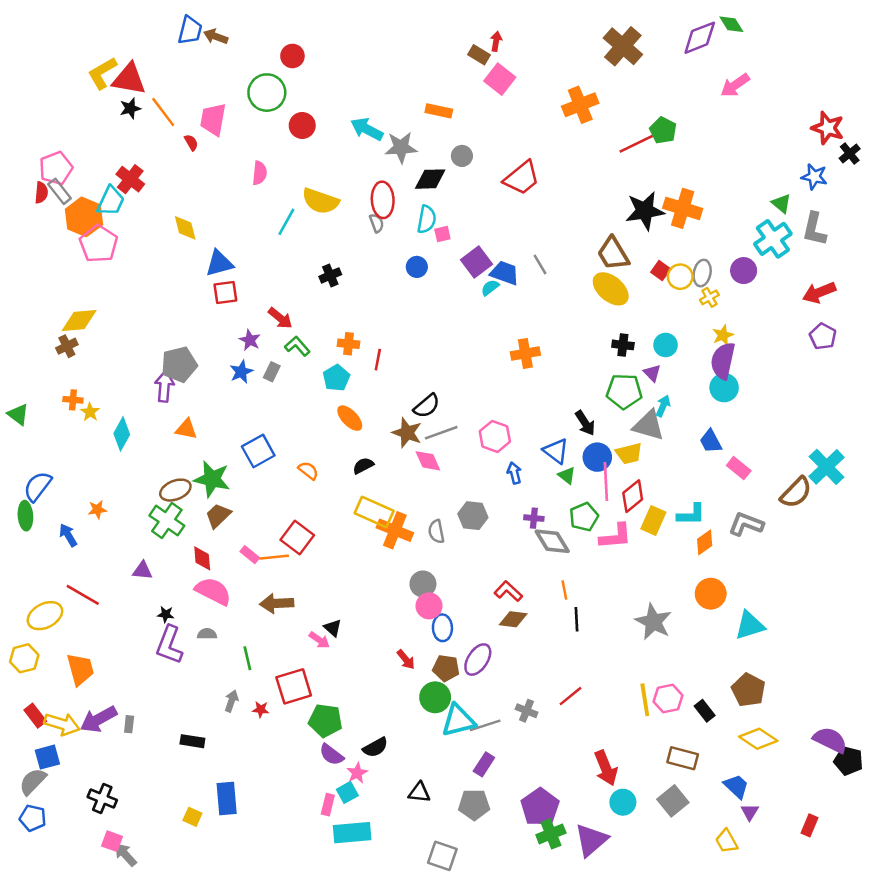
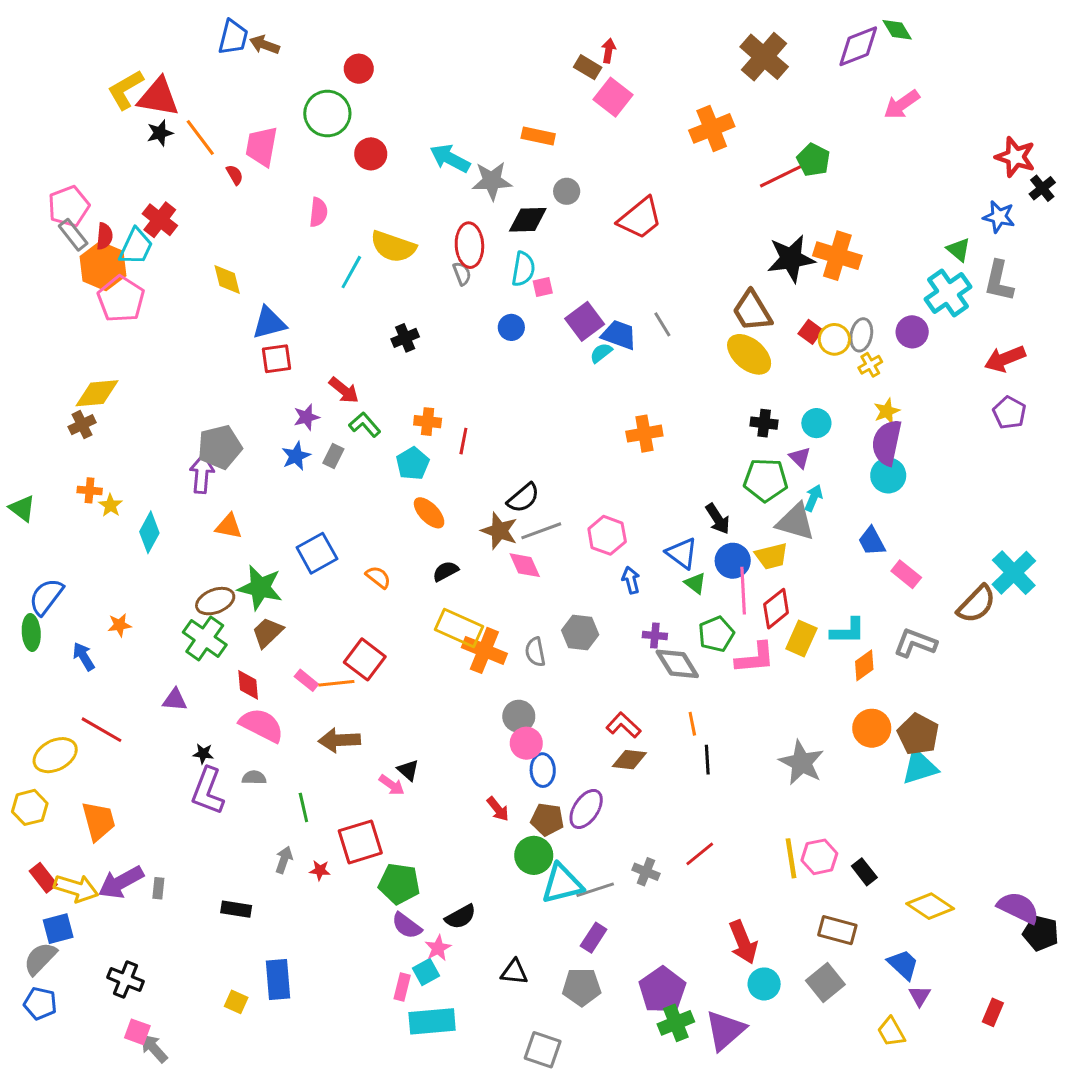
red semicircle: (41, 193) -> (105, 236), moved
purple star: (250, 340) -> (306, 417), turned 30
brown pentagon: (748, 690) -> (918, 734), moved

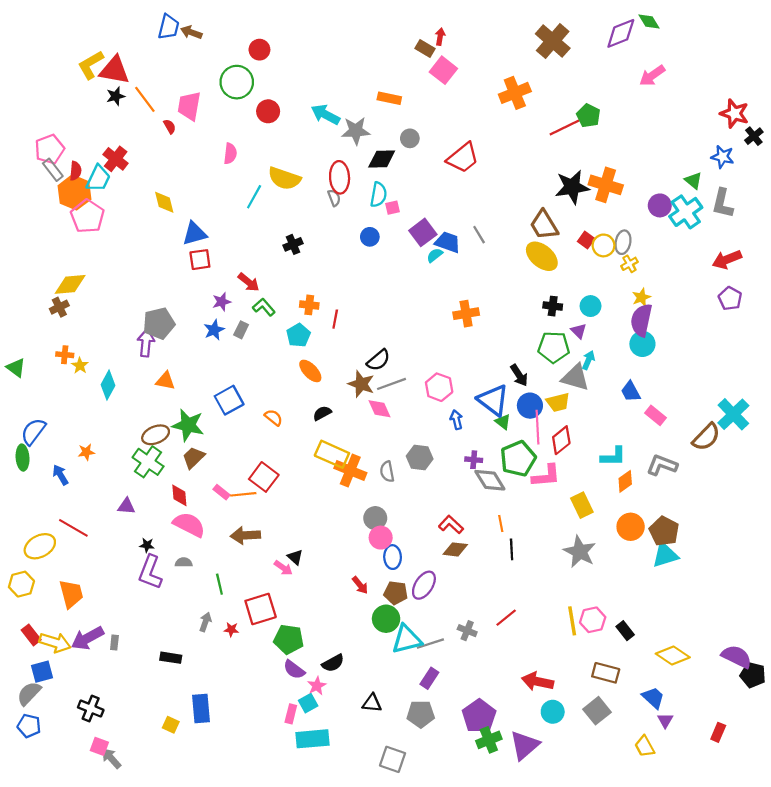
purple circle: (912, 332) -> (660, 205), moved
blue triangle: (682, 553) -> (493, 400), size x1.4
green pentagon: (716, 634) -> (518, 459), size x1.4
yellow rectangle: (801, 638) -> (582, 505), moved, turned -50
red arrow: (743, 942) -> (538, 681), turned 124

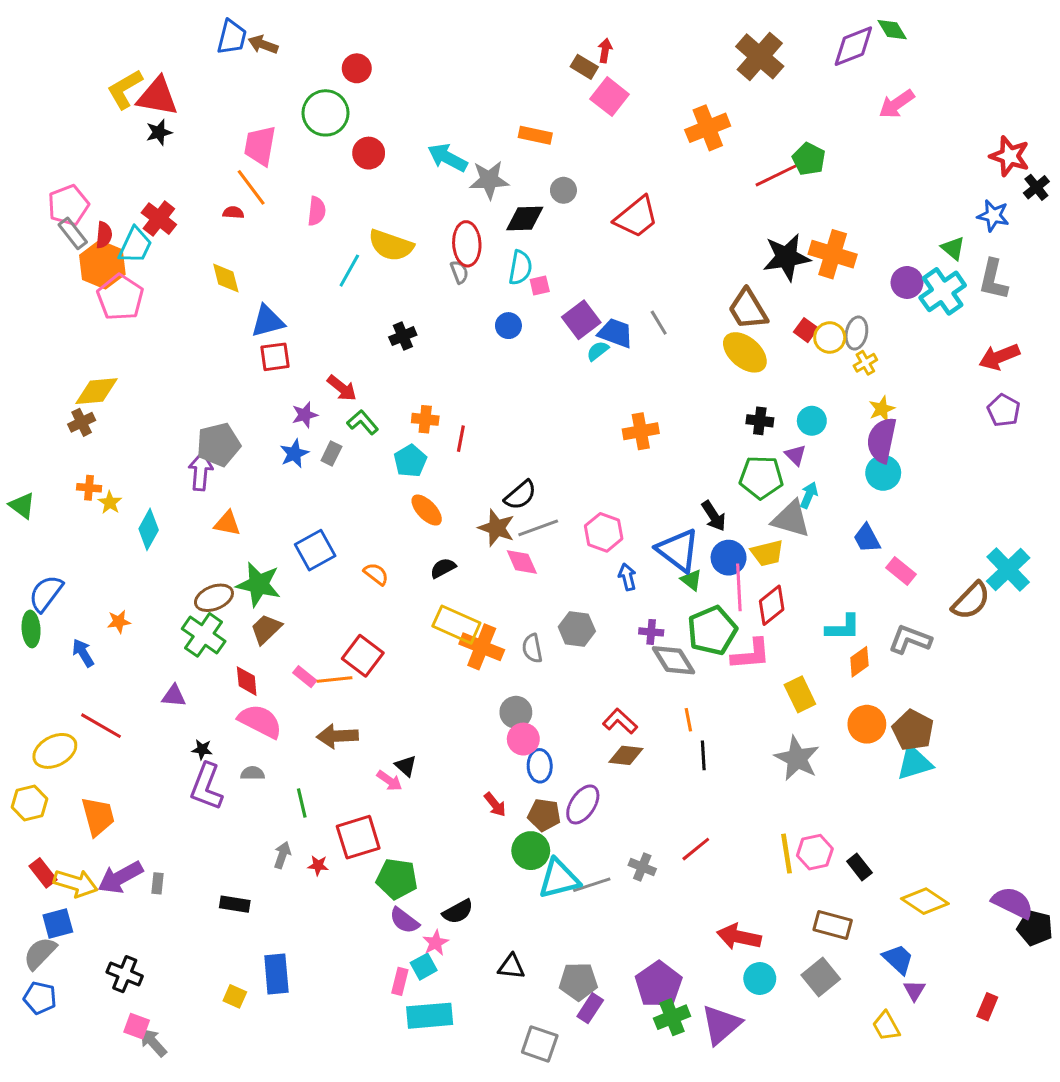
orange line: (145, 99) -> (251, 187), moved
red semicircle: (170, 126) -> (233, 213), moved, turned -56
purple rectangle: (429, 678) -> (590, 1008), moved

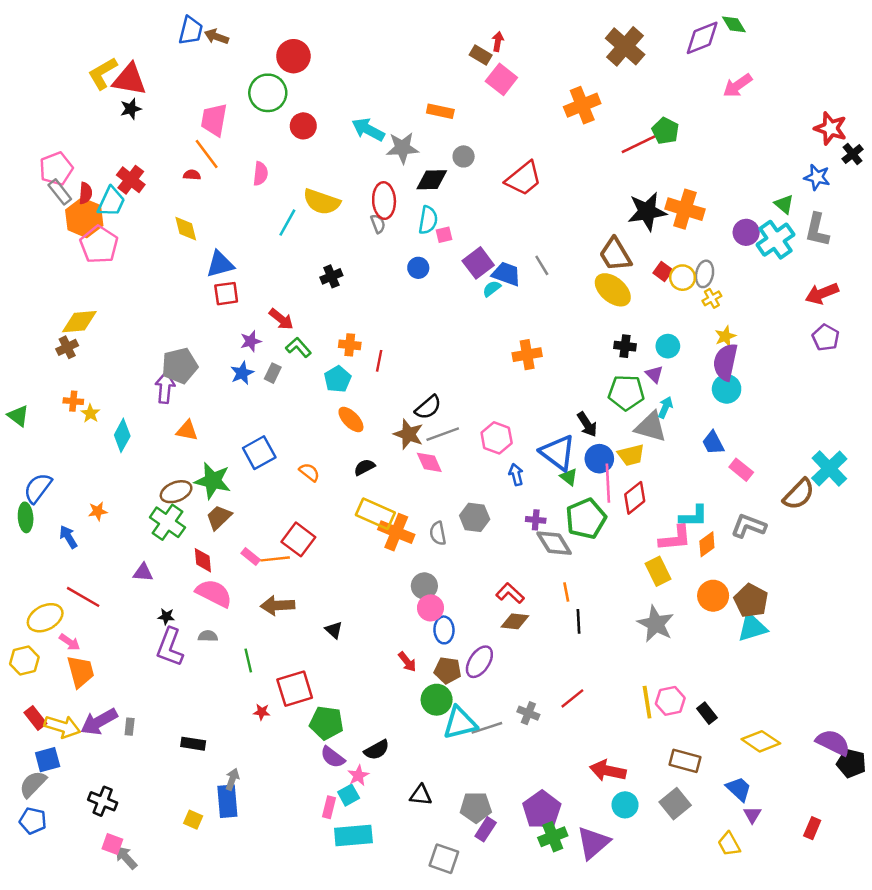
red circle: (357, 68) -> (293, 56), size x1.4
pink L-shape: (751, 654) -> (675, 538), moved
pink arrow: (389, 781) -> (70, 642), moved
gray arrow: (282, 855) -> (232, 779), moved

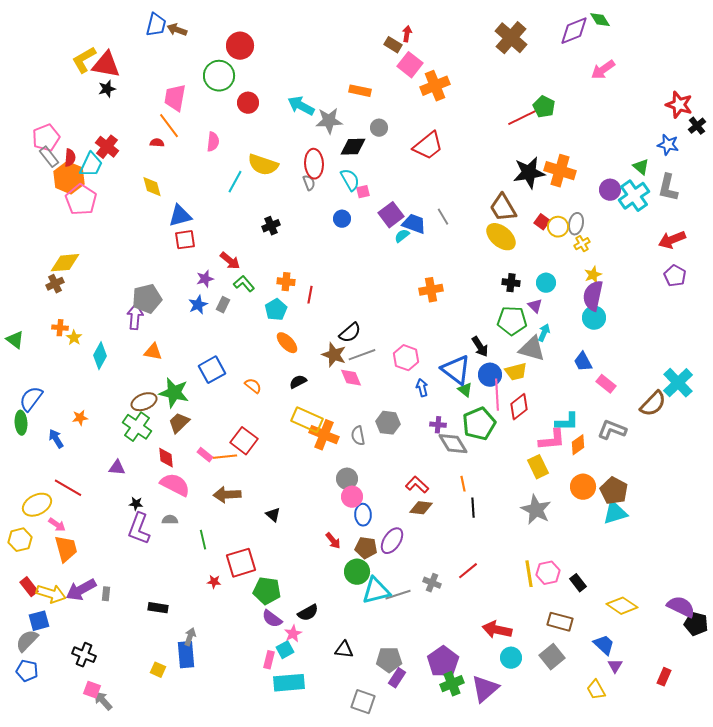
orange cross: (582, 105) -> (435, 86), moved
cyan semicircle: (428, 220) -> (350, 180), turned -40

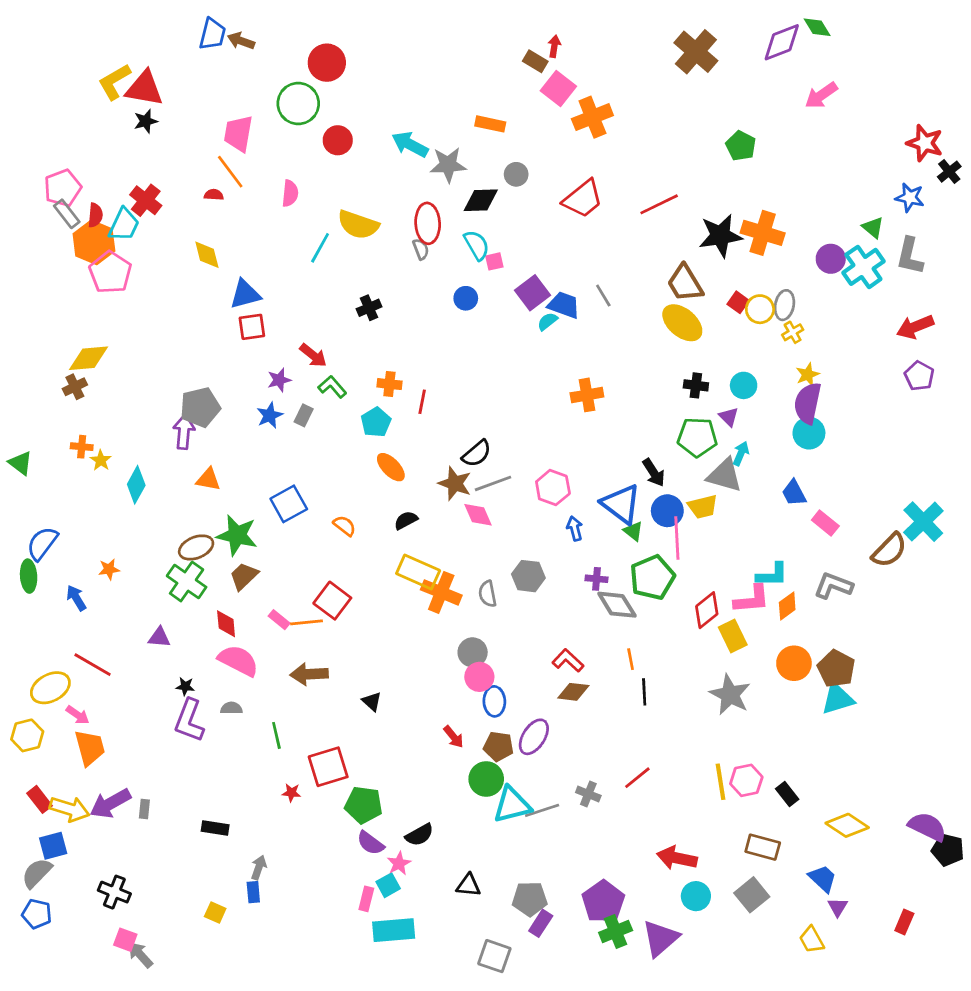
red line: (522, 118) -> (659, 204), moved
red diamond: (519, 407) -> (707, 610), moved
blue rectangle: (186, 655) -> (253, 892), size x0.6

